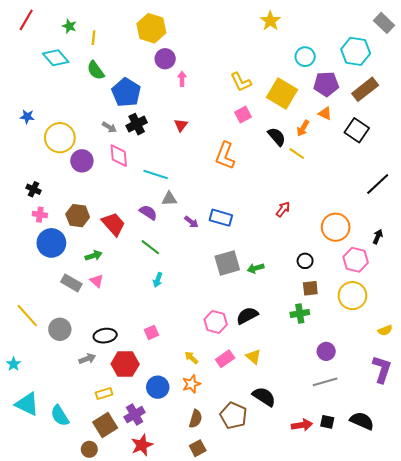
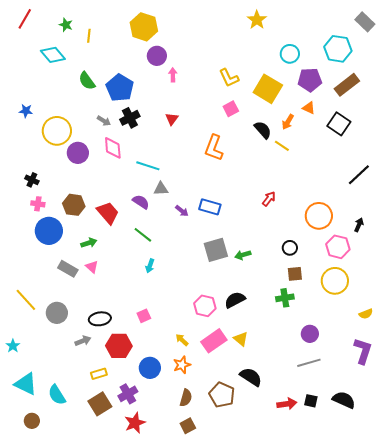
green semicircle: (96, 70) -> (87, 81), moved
pink rectangle: (225, 359) -> (214, 341), size x1.4
brown circle: (89, 449) -> (32, 421), moved

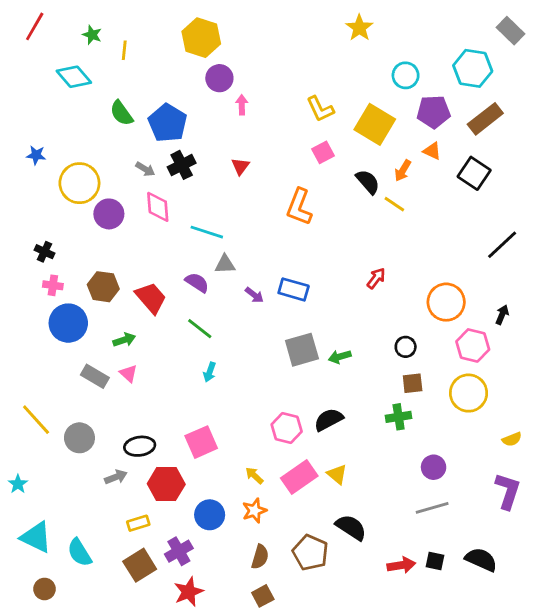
pink square: (144, 316) -> (201, 442), size x1.6

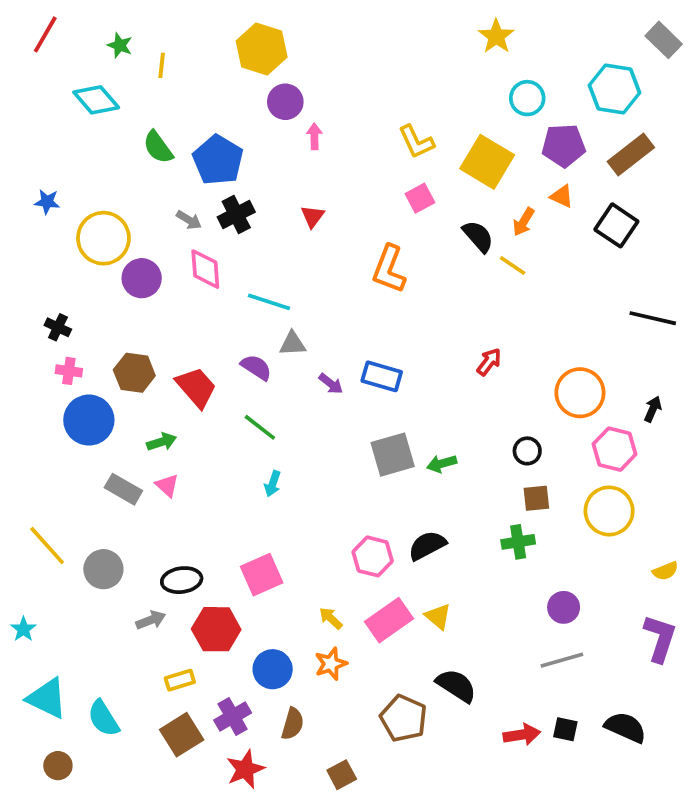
yellow star: (359, 28) -> (496, 36), moved
black line: (502, 245) -> (653, 318), turned 56
brown semicircle: (260, 557) -> (293, 724), moved

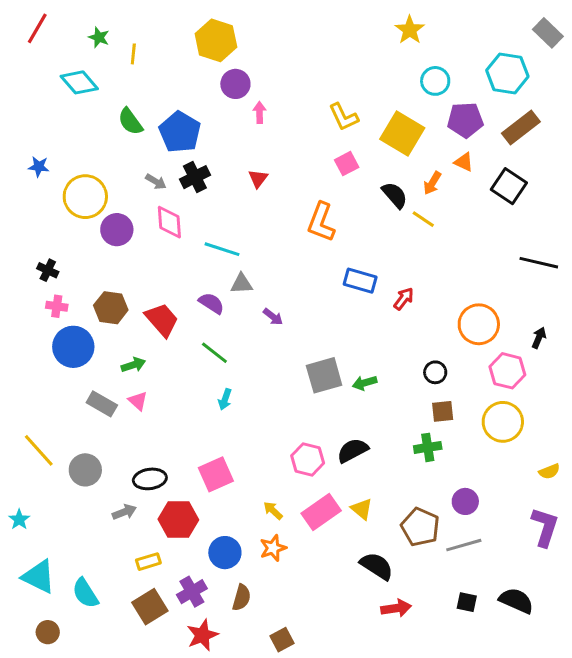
blue rectangle: (382, 376) -> (360, 281), moved
brown pentagon: (404, 718) -> (420, 527), moved
red arrow: (522, 735) -> (396, 608), moved

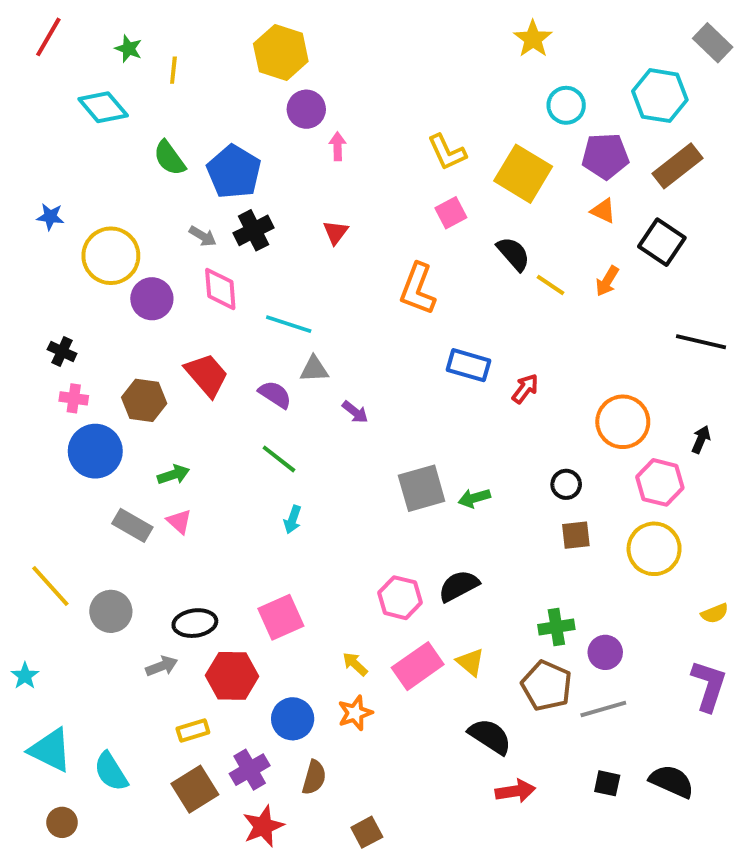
orange arrow: (432, 183) -> (607, 281), moved
red trapezoid: (162, 320) -> (207, 375), moved
green cross: (428, 447) -> (556, 627), moved

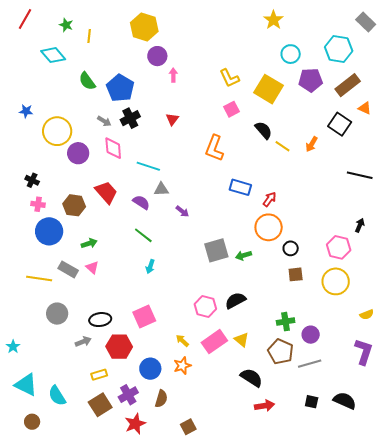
orange triangle: (603, 211) -> (365, 108), moved
orange circle: (623, 422) -> (269, 227), moved
yellow line: (50, 586) -> (39, 278), moved, turned -40

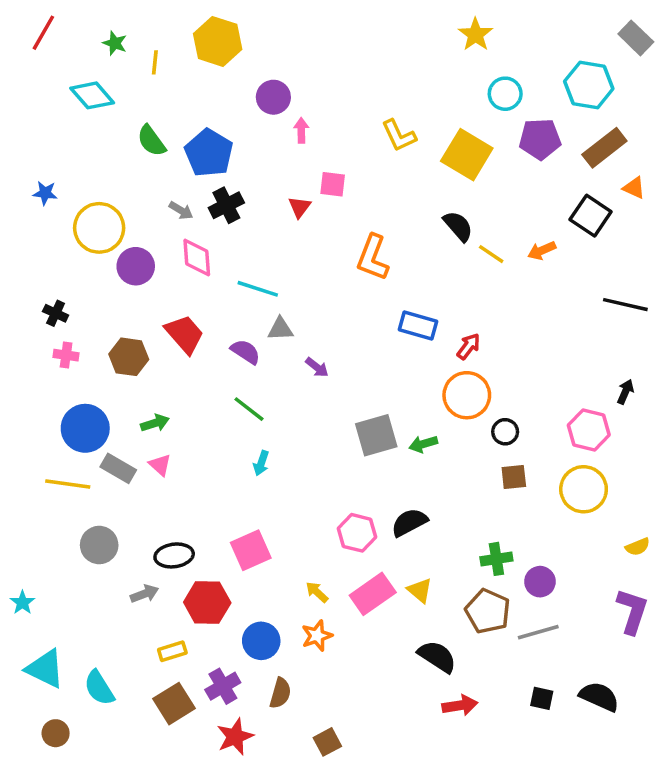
yellow hexagon: (144, 27) -> (218, 41), moved
pink square: (231, 109) -> (333, 184), moved, turned 35
orange arrow: (312, 144) -> (542, 251), turned 35
blue circle: (49, 231) -> (85, 428), moved

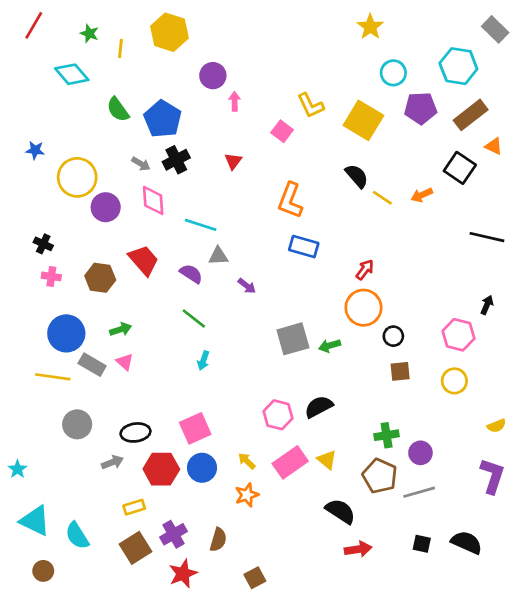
pink square: (333, 184) -> (282, 131), moved, turned 30
blue rectangle: (418, 325) -> (304, 247), moved
yellow circle: (584, 489) -> (454, 381), size x0.7
blue circle: (261, 641) -> (202, 468), moved

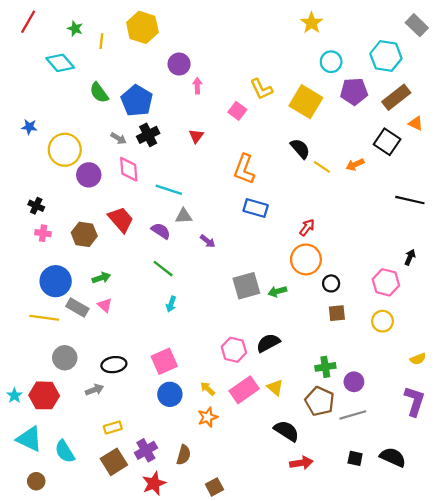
red hexagon: (161, 469) -> (44, 395), moved

